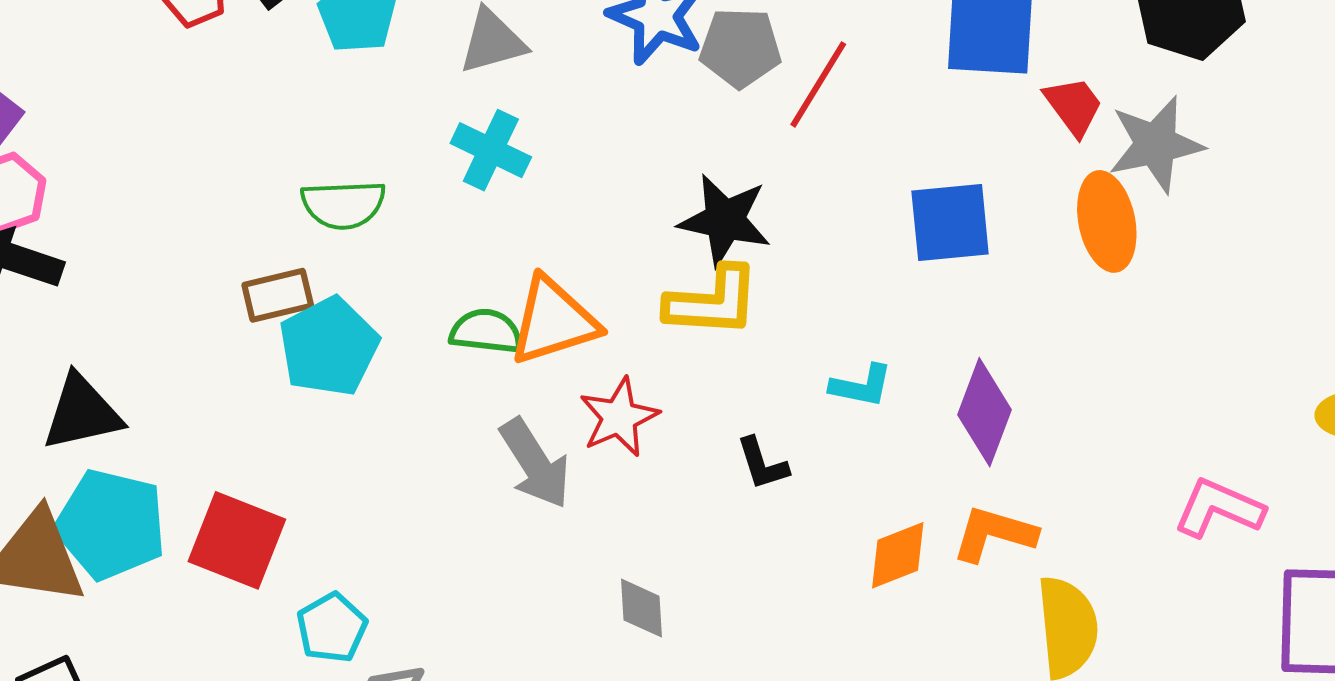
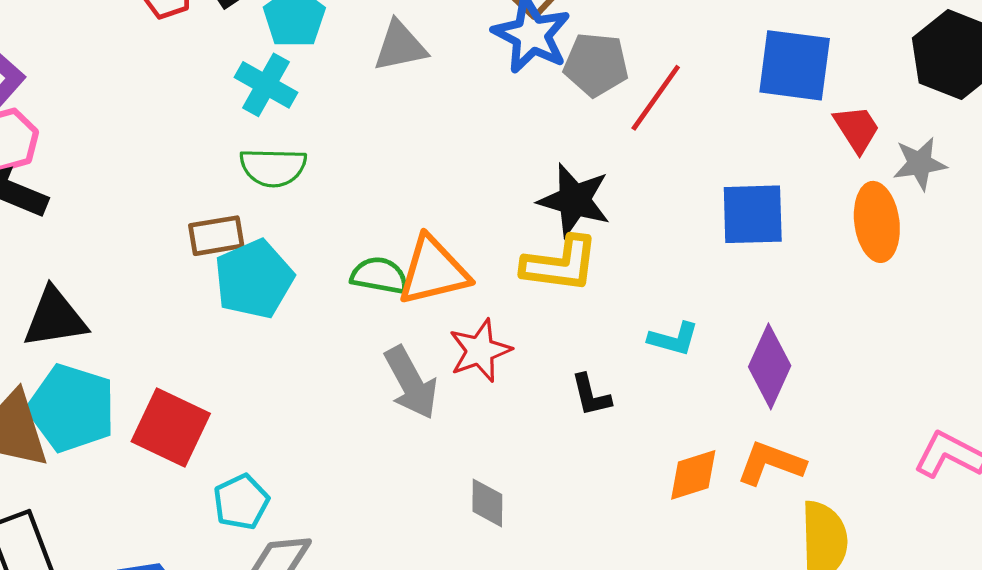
gray star: (1156, 144) -> (920, 164), size x0.7
cyan cross: (491, 150) -> (266, 85), moved

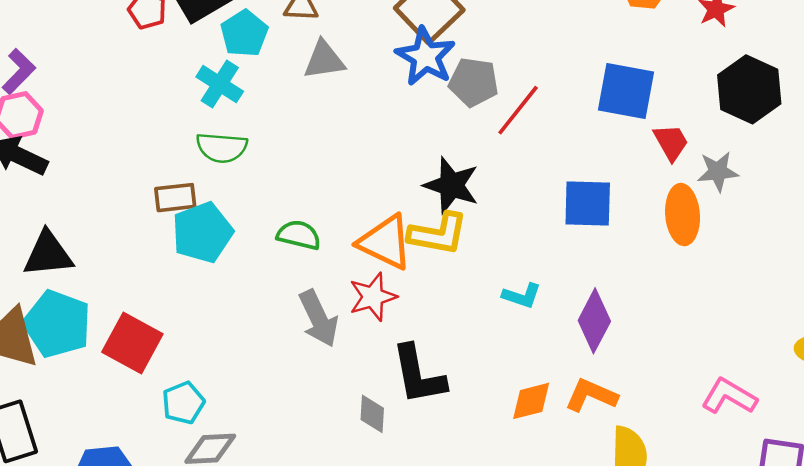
orange triangle: (433, 271) -> (385, 242), moved, turned 36
black L-shape: (591, 395) -> (418, 375), moved, size x1.8

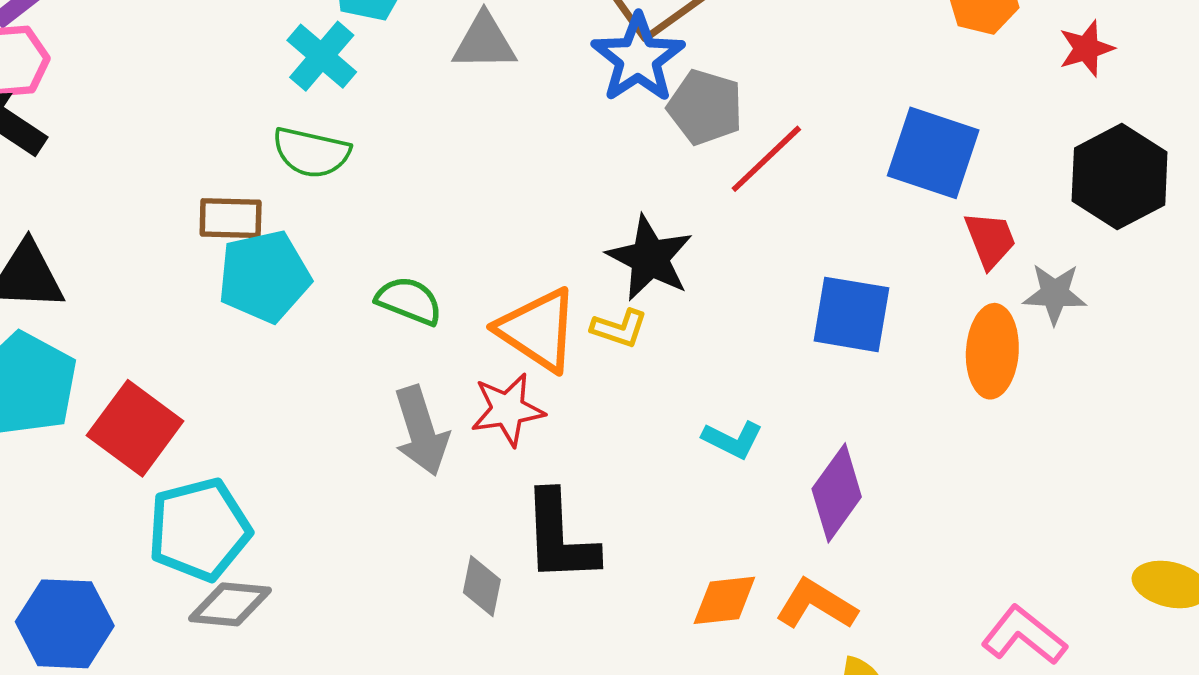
yellow L-shape: (438, 234) -> (619, 328), size x0.6
cyan pentagon: (183, 403) -> (199, 529), size x1.6

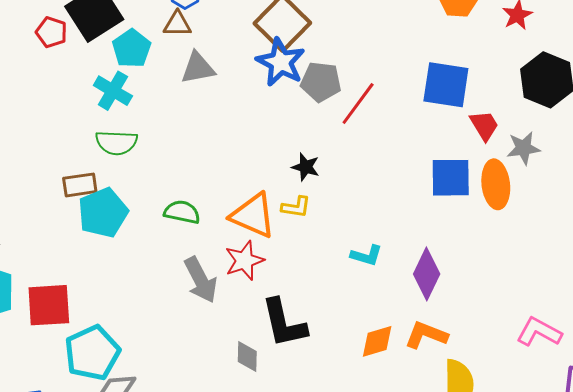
black star: (650, 258) -> (306, 167), size x0.6
blue square: (851, 314) -> (451, 178), moved
red square: (135, 428) -> (49, 305), turned -30

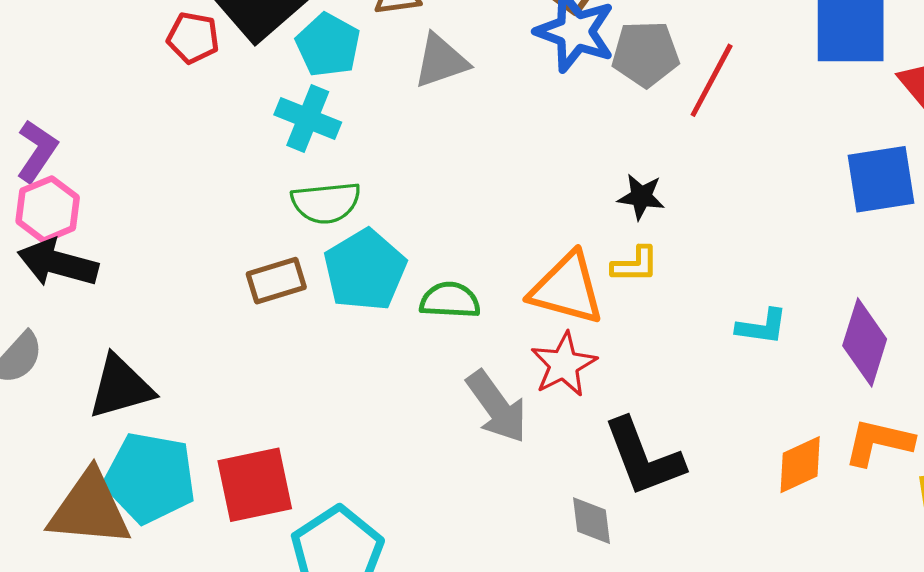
cyan pentagon: (103, 213) -> (365, 270), moved

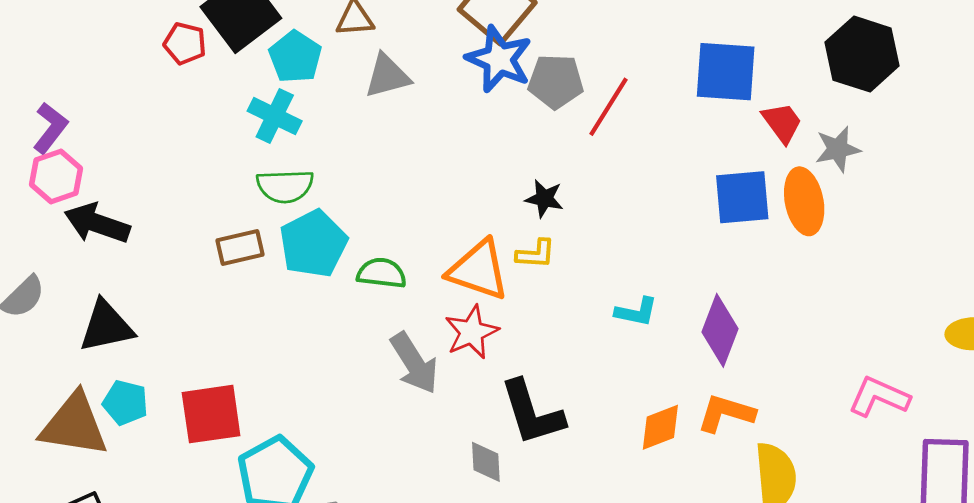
black arrow: (58, 263) -> (97, 223), moved
cyan pentagon: (150, 478) -> (125, 403), size x0.6

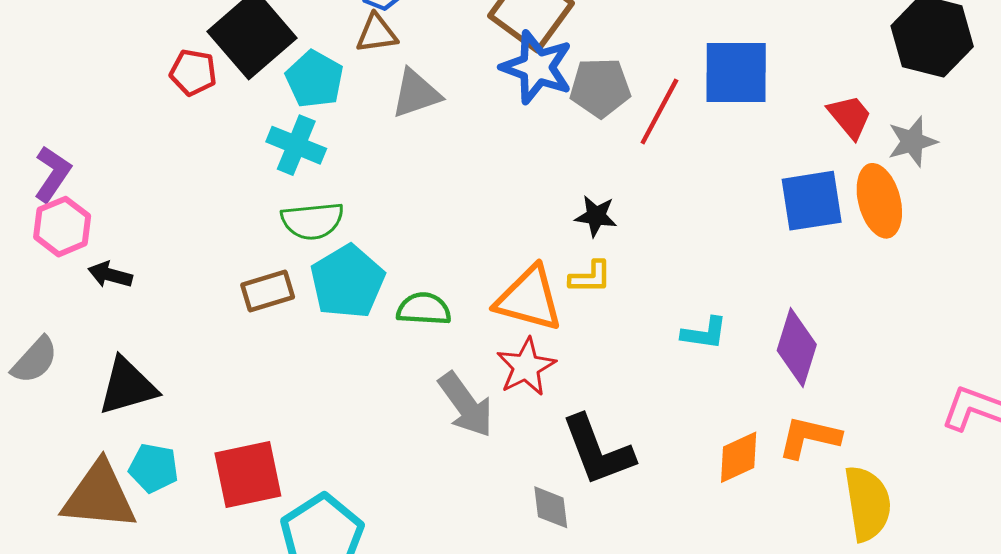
blue square: (726, 72) -> (736, 73), moved
black arrow: (97, 223) -> (110, 275), size x0.6

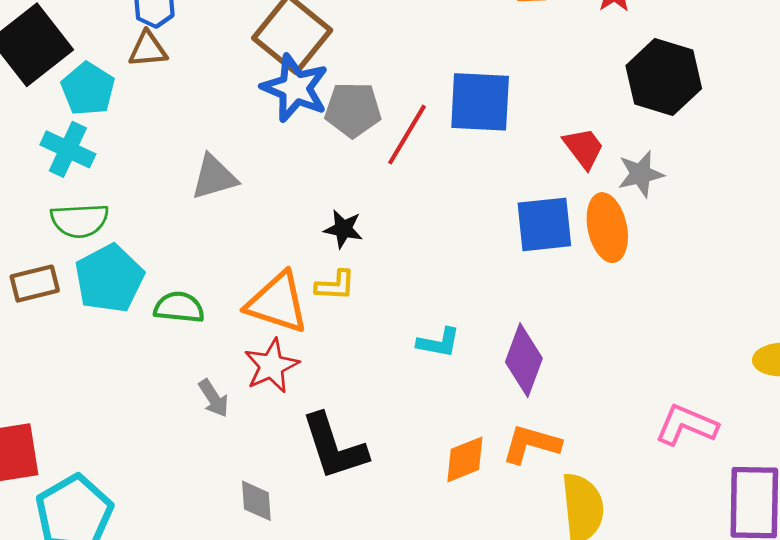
gray triangle: (416, 94) -> (214, 177), moved
gray arrow: (466, 405) -> (214, 398), size x0.6
gray diamond: (551, 507) -> (256, 501), moved

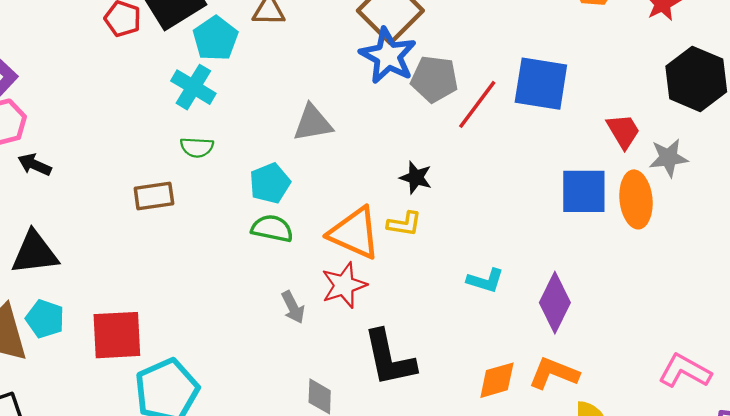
green semicircle: (80, 220) -> (197, 147), size x0.7
cyan pentagon: (109, 279) -> (270, 183), moved, size x0.7

